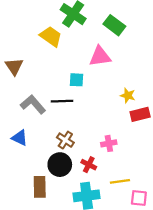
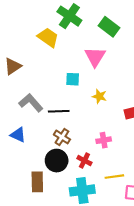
pink triangle: (100, 56) -> (95, 57), turned -50
brown triangle: (14, 66) -> (13, 66), turned 30
yellow star: (128, 95) -> (99, 96), moved
black line: (62, 101) -> (59, 111), moved

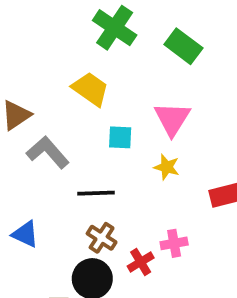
yellow trapezoid: (48, 37) -> (90, 89), moved
pink triangle: (95, 57) -> (172, 119), moved
gray L-shape: (31, 103) -> (48, 152), moved
red cross: (84, 161) -> (141, 262), moved, turned 32

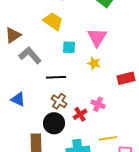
pink cross: (174, 243) -> (98, 104), turned 32

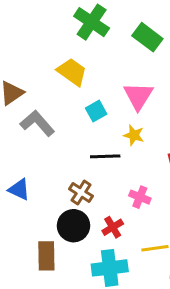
cyan square: (69, 47) -> (96, 111), turned -32
black line: (56, 77) -> (105, 156), moved
red cross: (80, 114) -> (113, 227), moved

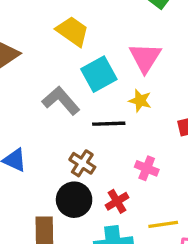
cyan square: (96, 111) -> (99, 74), size x1.5
gray L-shape: (37, 123) -> (61, 101), moved

